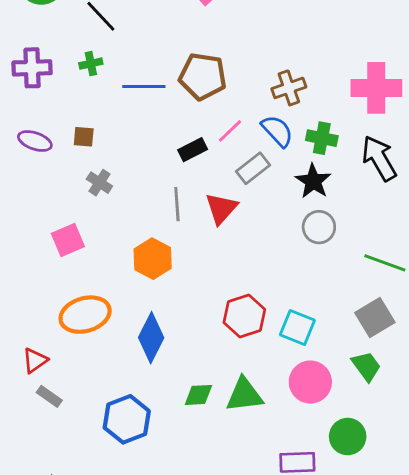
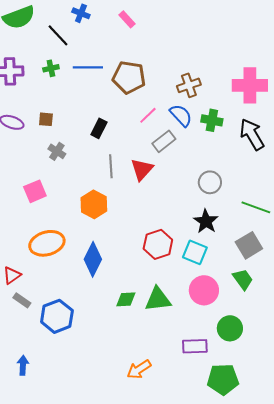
blue line: (144, 87) -> (88, 67), moved
black rectangle: (193, 150) -> (99, 128), moved, turned -36
black star: (313, 181) -> (206, 221), moved
blue hexagon: (127, 419) -> (57, 316), moved

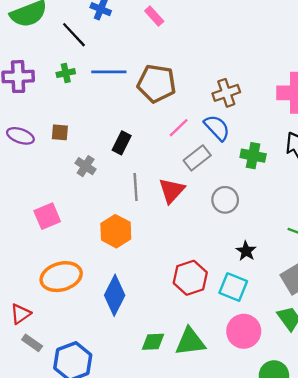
green cross: (212, 120) -> (253, 156), moved
gray cross: (57, 151) -> (86, 166), moved
gray circle: (210, 182) -> (225, 200), moved
black star: (206, 221) -> (246, 251), size x0.7

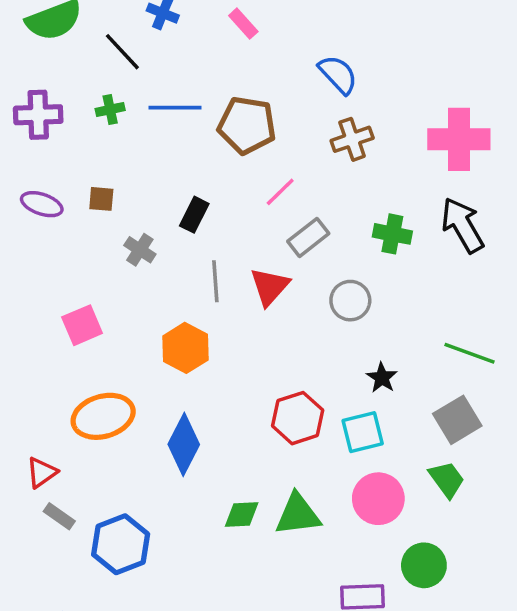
blue semicircle: (217, 128) -> (338, 74), moved
cyan square: (233, 287) -> (363, 432), turned -36

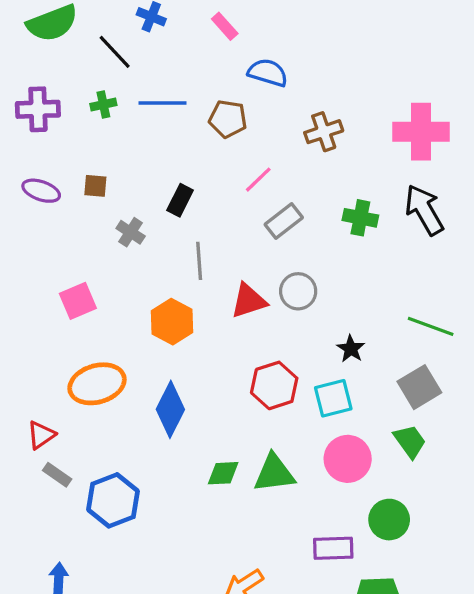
blue semicircle: (338, 74) -> (268, 73), moved, turned -30
brown pentagon: (247, 125) -> (228, 119), size x0.7
red triangle: (270, 287) -> (249, 301), moved, turned 30
gray circle: (350, 301) -> (298, 291), moved

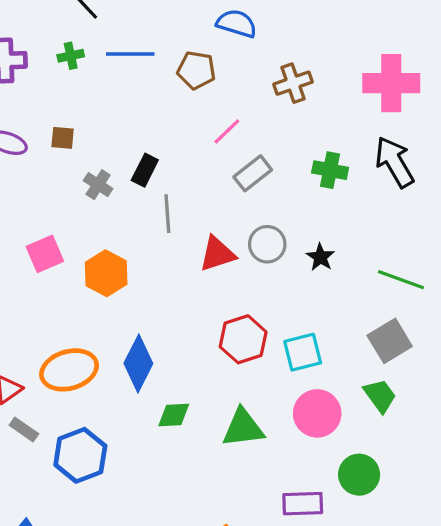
black rectangle: (180, 200) -> (145, 170), moved
orange hexagon: (172, 322) -> (106, 273), moved
black star: (351, 349) -> (320, 257), moved
orange ellipse: (97, 384) -> (69, 370), moved
green diamond: (223, 473) -> (174, 415), moved

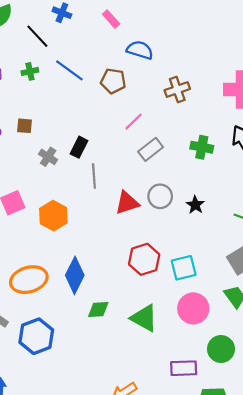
blue line: (130, 54) -> (69, 70), turned 36
green triangle: (243, 428) -> (144, 318), turned 36

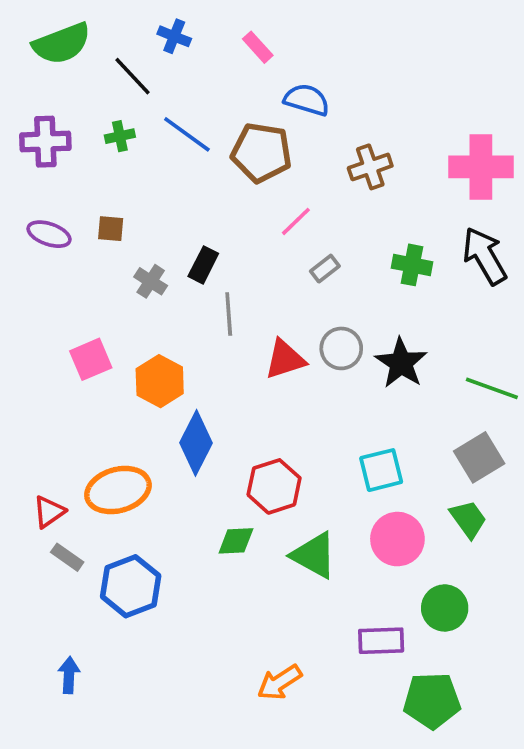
brown pentagon: (113, 81) -> (261, 152), size x1.4
gray rectangle: (151, 149) -> (325, 269), size x0.7
black star: (195, 205) -> (401, 363), size x1.6
red hexagon: (144, 259) -> (274, 486), moved
blue diamond: (75, 275) -> (196, 443), moved

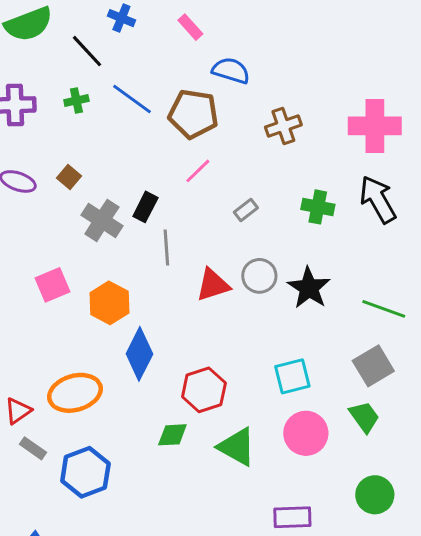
pink line: (296, 221) -> (198, 171), moved
brown square: (111, 229) -> (69, 177), turned 35
gray cross: (151, 281) -> (102, 220), size x1.5
green circle: (445, 608) -> (375, 495), moved

